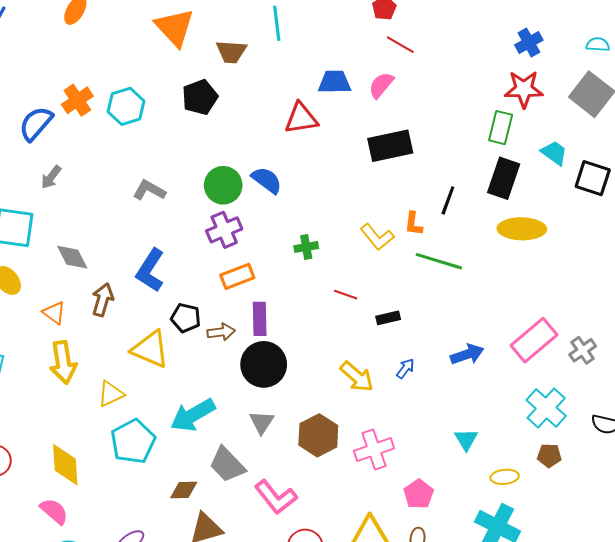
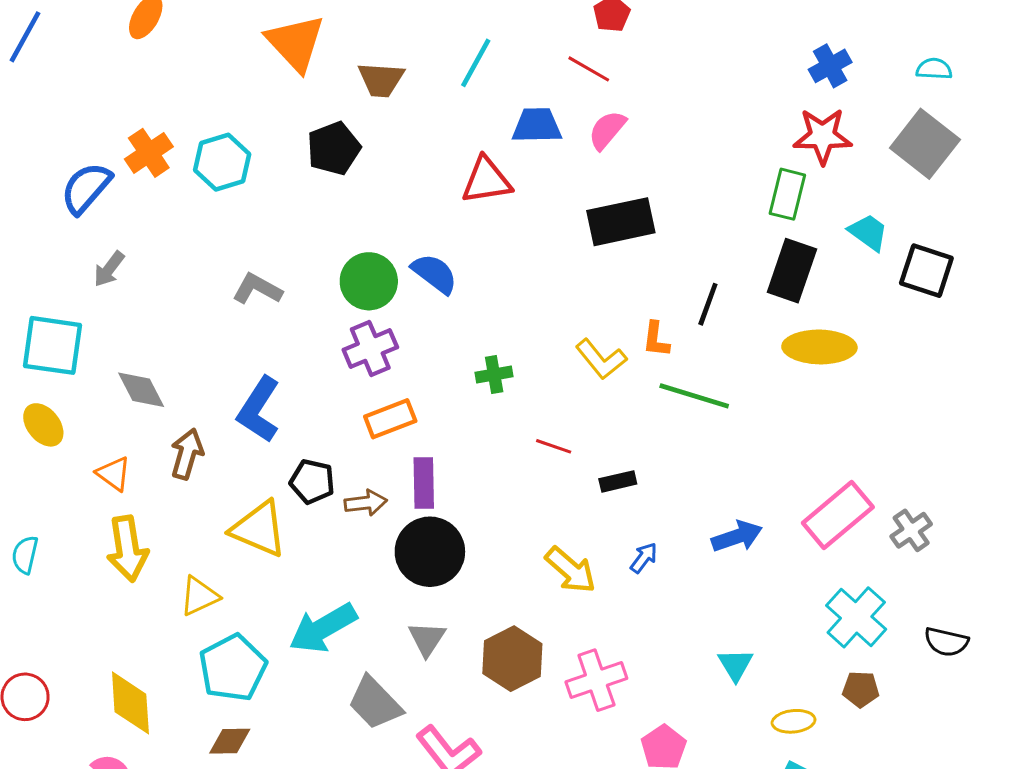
cyan line: (277, 23) -> (476, 63), moved, turned 36
red line: (400, 45) -> (589, 69), moved
brown diamond: (184, 490) -> (230, 741), moved

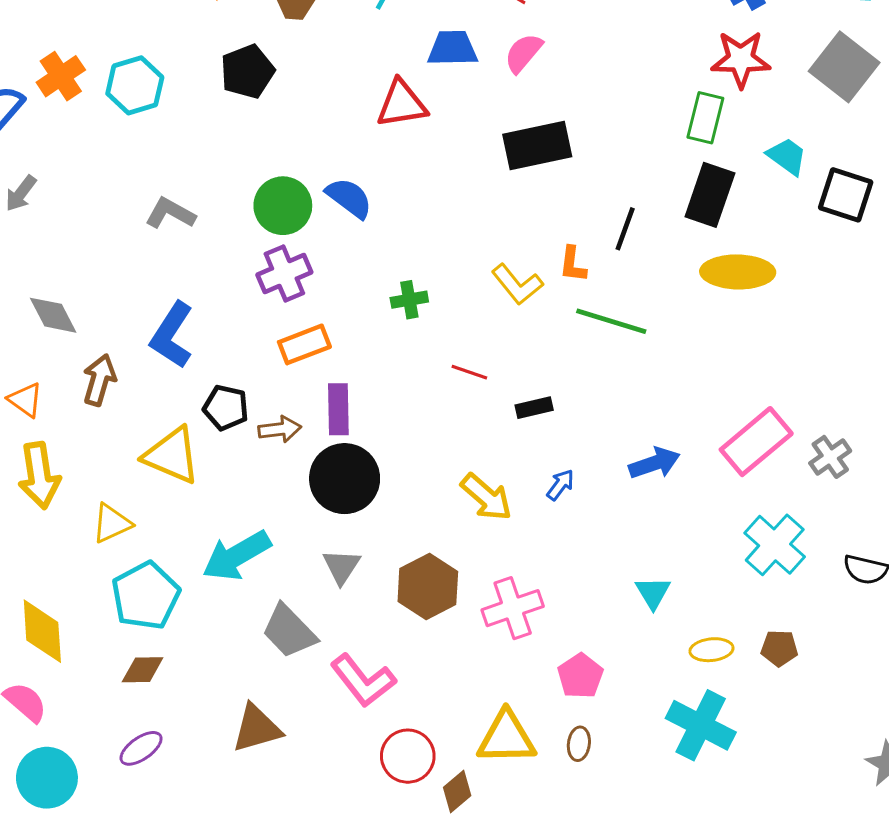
brown pentagon: (861, 689) -> (779, 648), moved

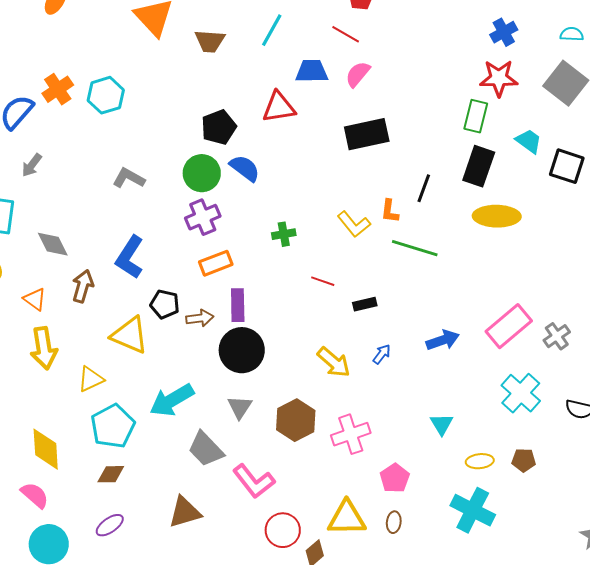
black pentagon: (247, 72) -> (219, 127), moved

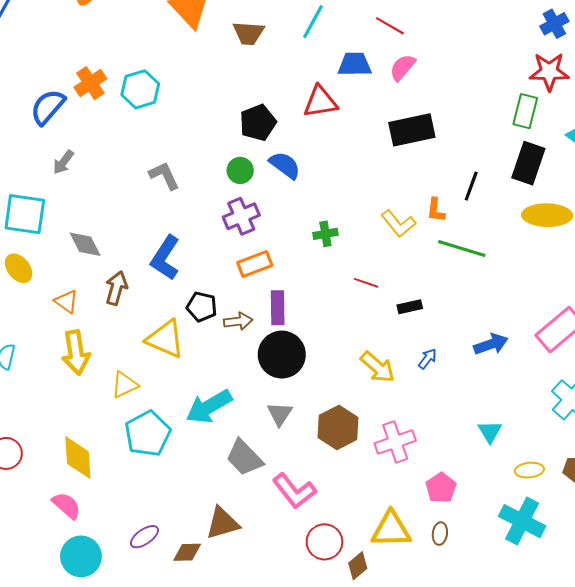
green circle: (202, 173) -> (240, 170), size x0.7
gray L-shape: (129, 178) -> (164, 176), turned 36
brown diamond: (111, 474) -> (187, 552), moved

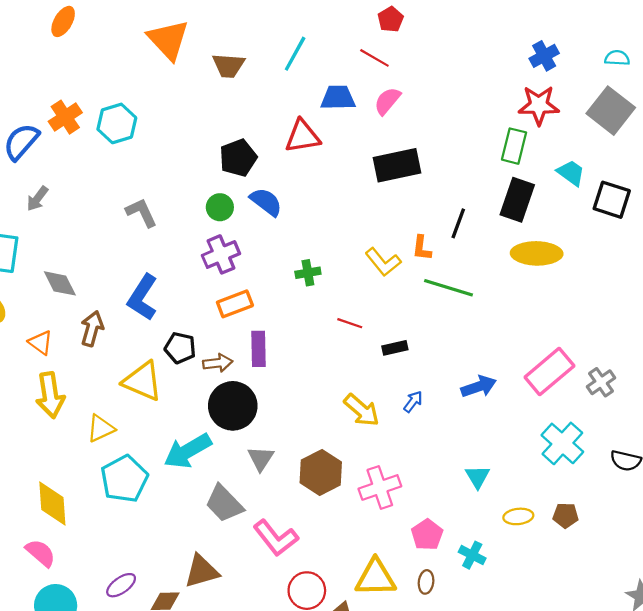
black circle: (282, 355) -> (233, 406), moved
cyan cross: (522, 521) -> (472, 555), moved, size x0.6

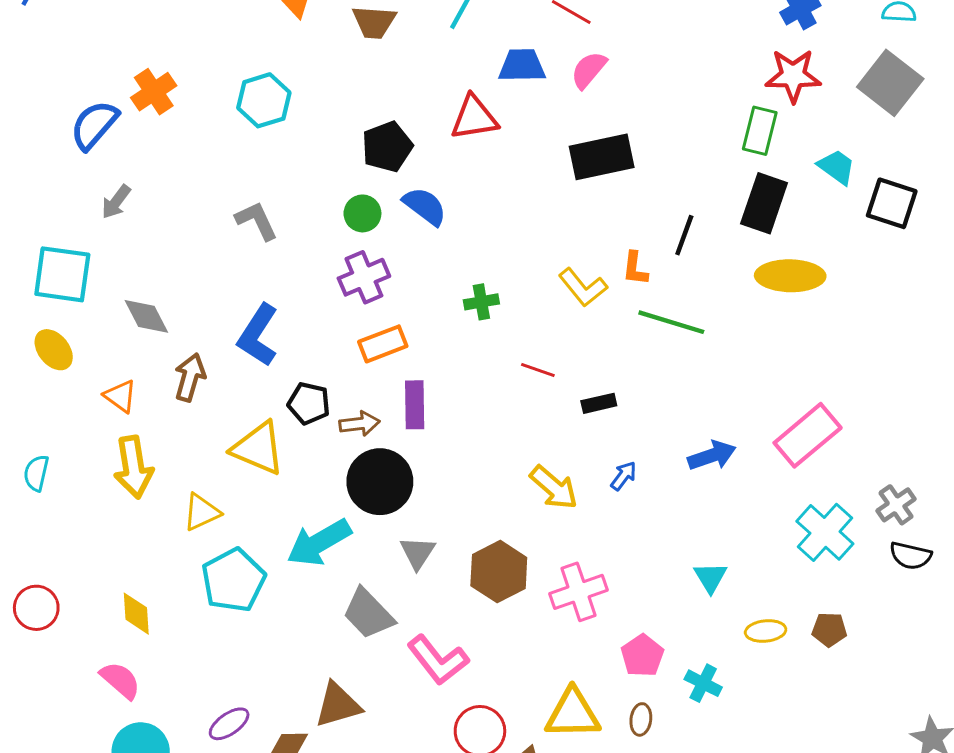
cyan hexagon: (117, 123) -> (264, 100), moved
gray cross: (601, 382) -> (896, 505), moved
yellow diamond: (52, 504) -> (136, 614), size x0.7

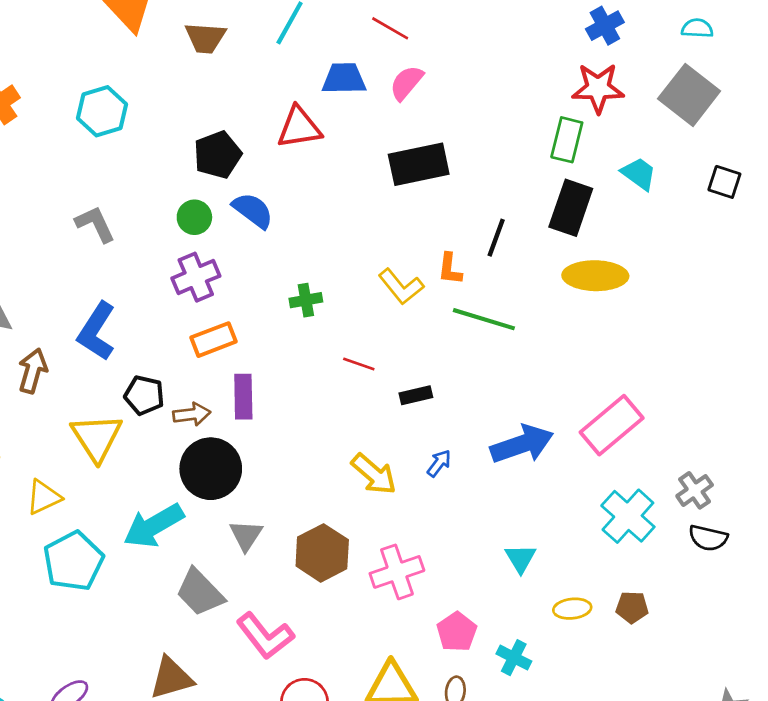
black square: (892, 203) -> (724, 182), moved, size x0.7
yellow triangle: (258, 448) -> (97, 437), turned 34
blue arrow: (712, 456) -> (522, 444), size x1.4

